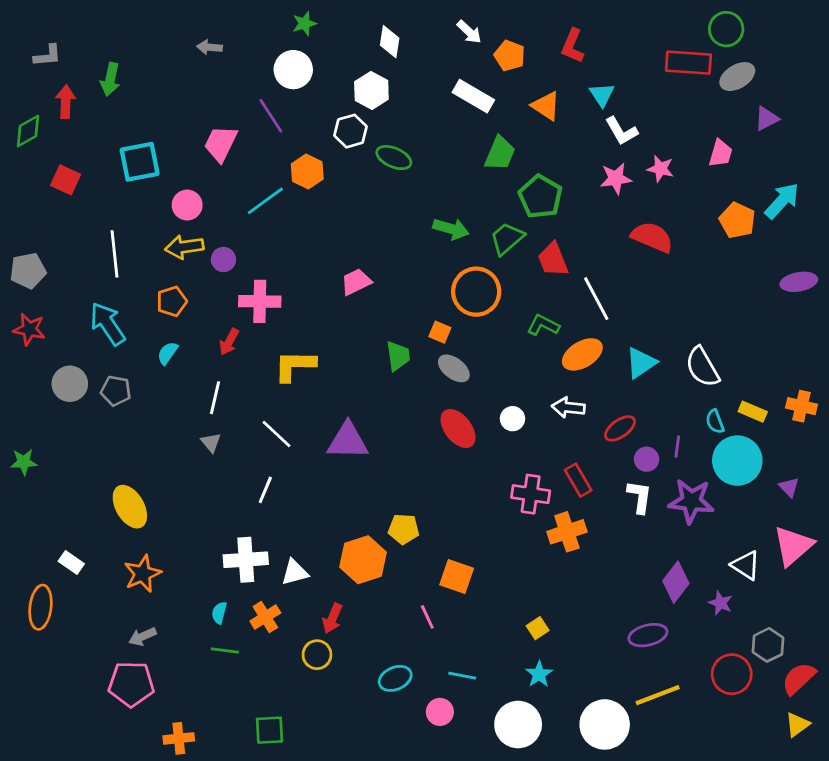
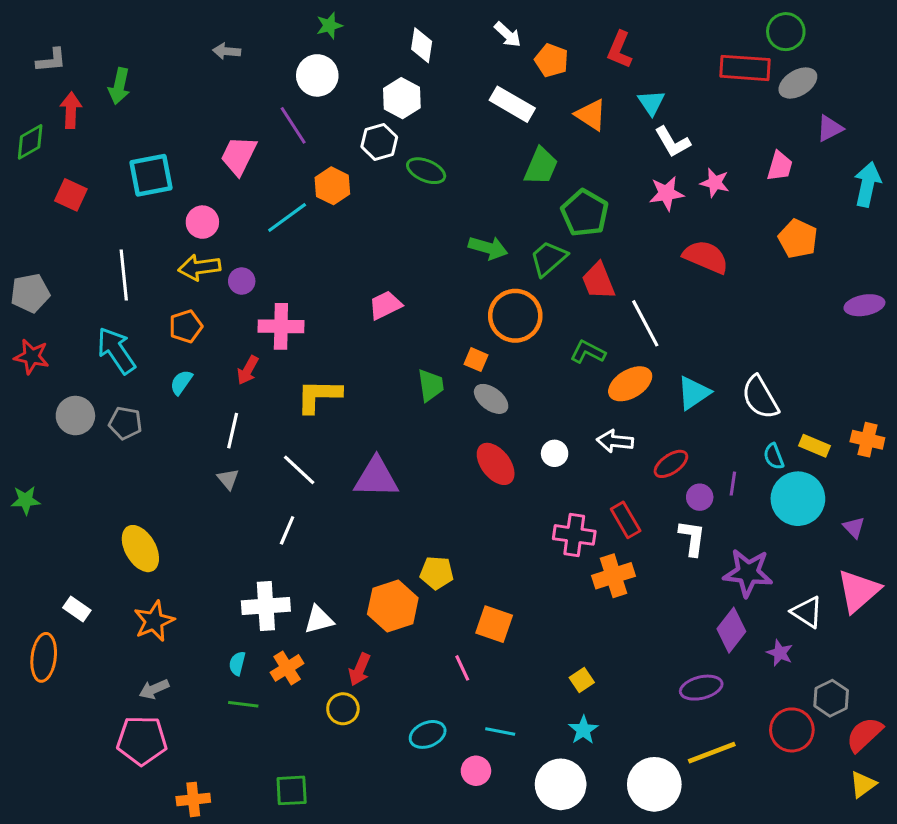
cyan arrow: (782, 201) -> (867, 184), moved, turned -30
purple star: (691, 501) -> (748, 573), moved

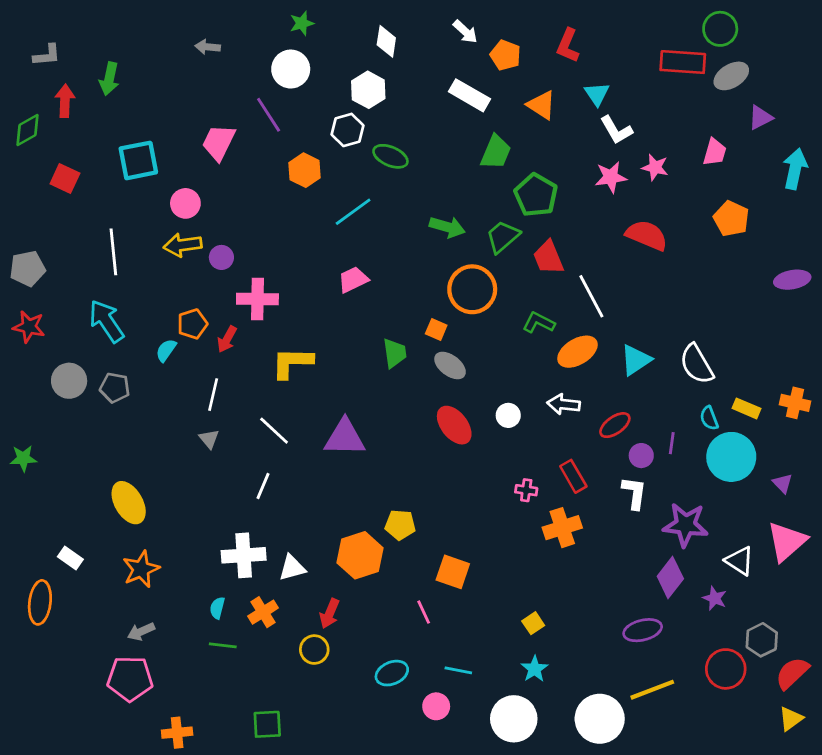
cyan line: (287, 218) -> (353, 212), moved
orange pentagon: (186, 326) -> (192, 324), moved
pink cross: (574, 535) -> (526, 490), size x0.6

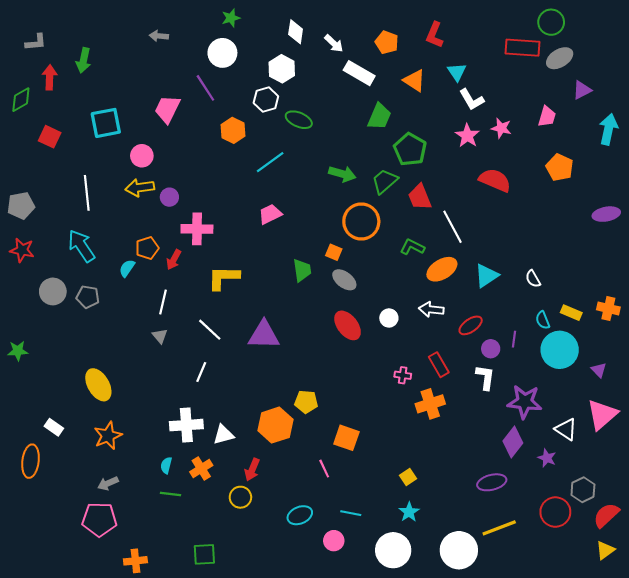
white arrow: (465, 32) -> (334, 43), moved
pink star: (611, 177) -> (467, 136), turned -30
white semicircle: (697, 364) -> (533, 279), size x0.6

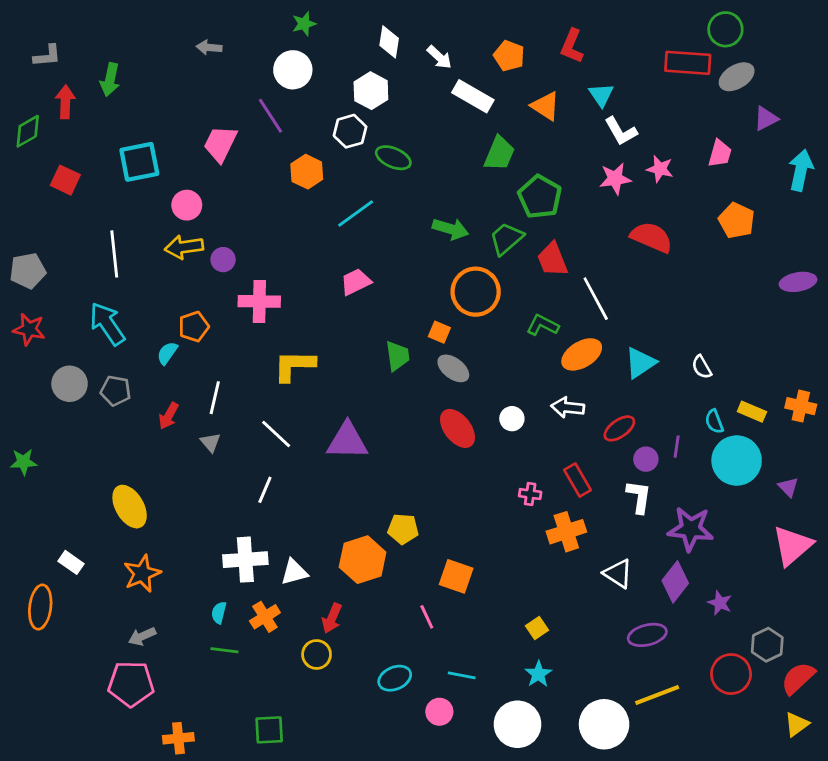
pink star: (467, 136) -> (615, 179), turned 30
red arrow: (174, 260) -> (169, 416), moved
white triangle: (566, 429) -> (618, 574), moved

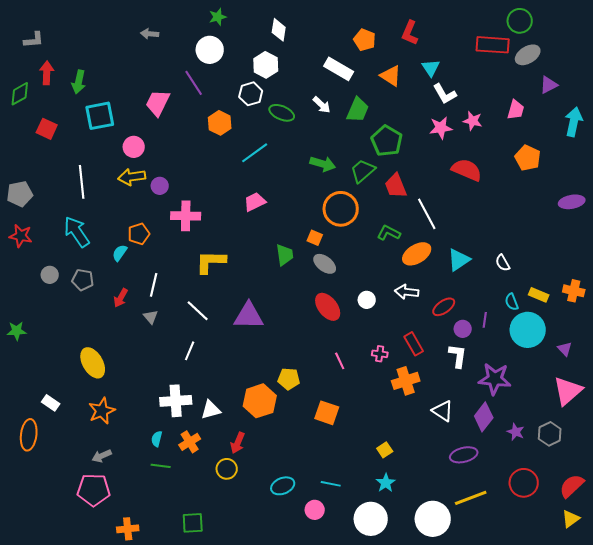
white arrow: (439, 57) -> (322, 105), moved
green arrow: (110, 80) -> (79, 82), moved
gray circle: (70, 384) -> (50, 275), size x0.7
pink line: (427, 617) -> (340, 361), moved
gray hexagon: (767, 645) -> (550, 434), moved

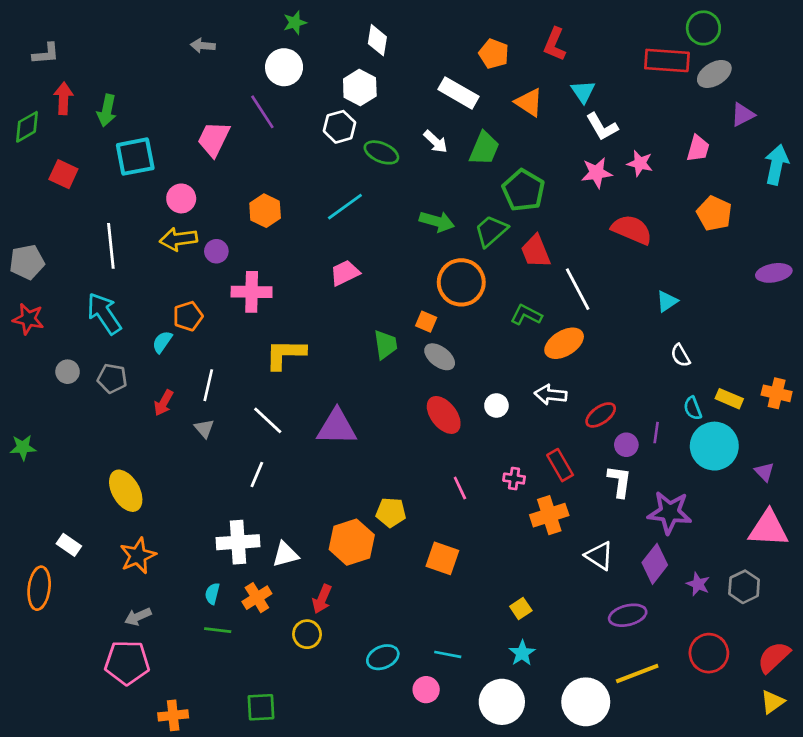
orange hexagon: (220, 123) -> (265, 211), moved
cyan triangle: (459, 260) -> (667, 301), moved, size x0.7
pink triangle: (568, 391) -> (768, 529), turned 44

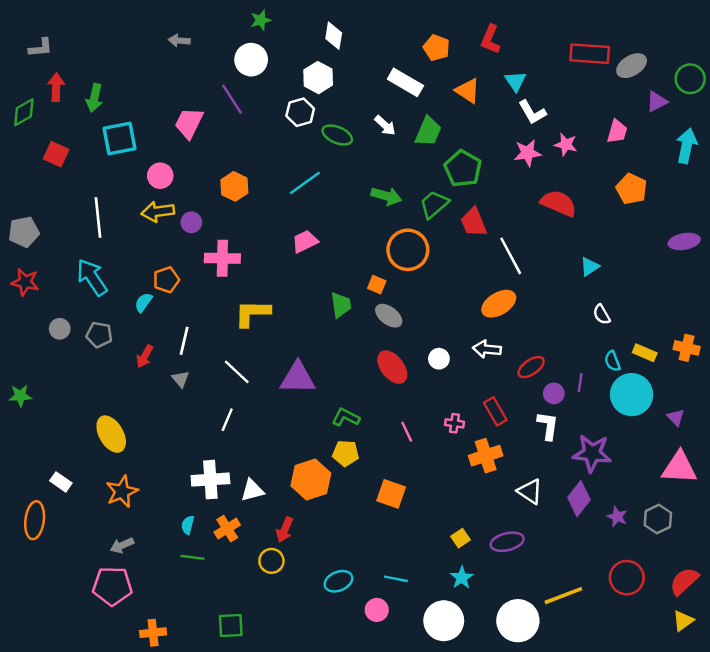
green circle: (703, 28) -> (690, 79), moved
green L-shape: (526, 315) -> (346, 417), moved
purple ellipse: (628, 615) -> (507, 542), moved

